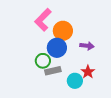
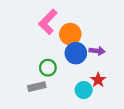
blue circle: (57, 48) -> (76, 53), moved
gray rectangle: (53, 71) -> (37, 87), moved

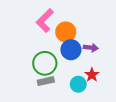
green circle: (48, 68) -> (45, 63), size x1.5
gray rectangle: (37, 87) -> (46, 81), moved

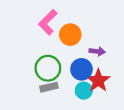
blue circle: (71, 50) -> (81, 69), moved
red star: (92, 75) -> (98, 81), size x1.5

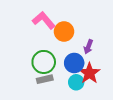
pink L-shape: (48, 22) -> (44, 20), turned 95
purple arrow: (97, 51) -> (88, 47), turned 104

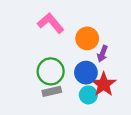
orange circle: (64, 31) -> (87, 38), moved

